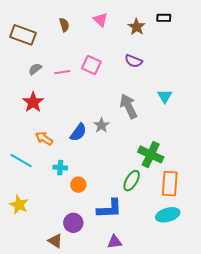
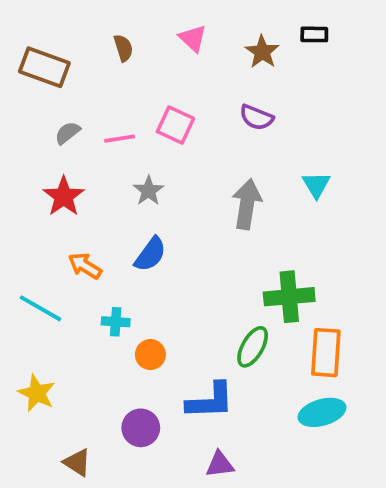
gray arrow: (129, 106) -> (247, 204), turned 35
gray star: (101, 125) -> (148, 191), moved
green cross: (151, 154) -> (289, 297), turned -30
brown triangle: (55, 241) -> (77, 463), moved

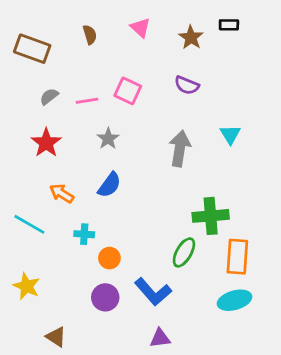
blue L-shape: (210, 401) -> (153, 292), turned 51
purple circle: (141, 428) -> (105, 297), moved

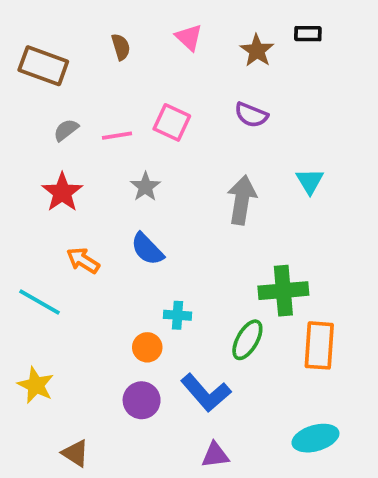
blue semicircle: (109, 185) -> (147, 249), turned 100
cyan cross: (84, 234) -> (177, 315), moved
cyan ellipse: (235, 300) -> (315, 438), moved

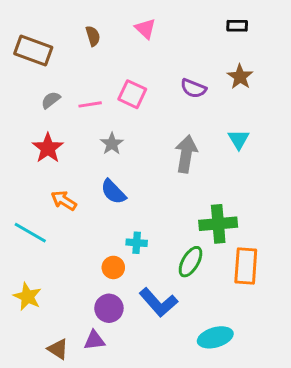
brown star: (257, 51) -> (240, 77), moved
cyan ellipse: (315, 438) -> (215, 337), moved
purple triangle: (215, 455) -> (94, 340), moved

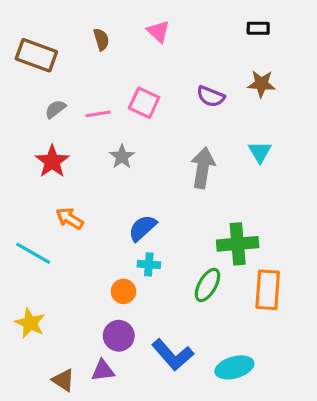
brown star: (240, 77) -> (261, 84), turned -30
blue semicircle: (113, 192) -> (143, 228), moved, turned 92
blue L-shape: (158, 302) -> (173, 355), moved

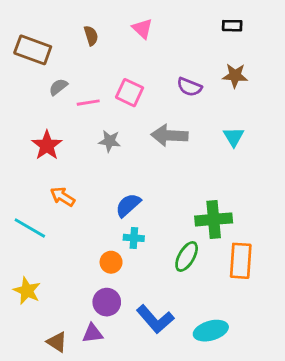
gray semicircle: (55, 109) -> (58, 87), moved
gray star: (122, 157) -> (110, 141), turned -30
gray arrow: (203, 168) -> (169, 135), moved, turned -96

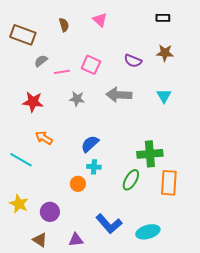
red star: (47, 145) -> (33, 102), turned -30
purple circle: (107, 302) -> (50, 212), moved
purple triangle: (92, 333) -> (76, 240), moved

